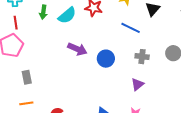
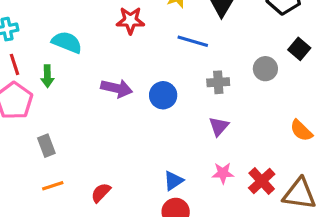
green arrow: (43, 12) -> (47, 76), moved
cyan semicircle: (67, 15) -> (67, 42), moved, turned -108

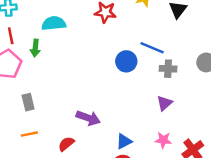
blue line: (193, 41) -> (152, 48), moved
cyan semicircle: (67, 42) -> (54, 23), turned -35
purple arrow: (117, 88) -> (88, 118), moved
blue circle: (163, 95) -> (126, 61), moved

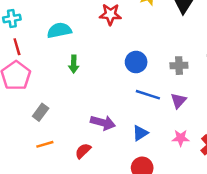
green arrow: (35, 48) -> (74, 64), moved
blue line: (152, 48) -> (148, 95), moved
gray rectangle: (28, 102) -> (41, 112), turned 56
blue triangle: (124, 141) -> (140, 133), moved

